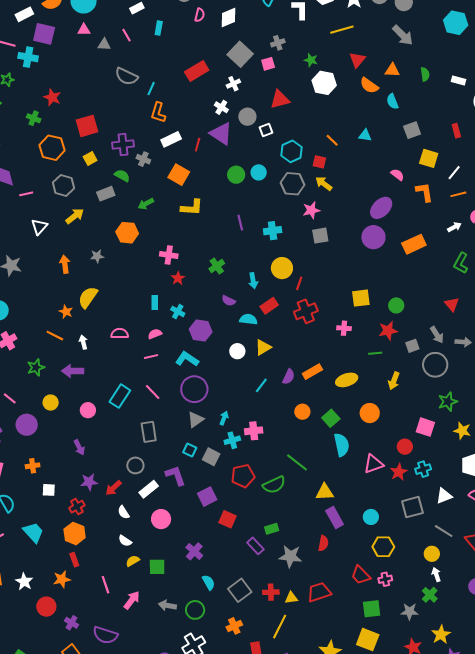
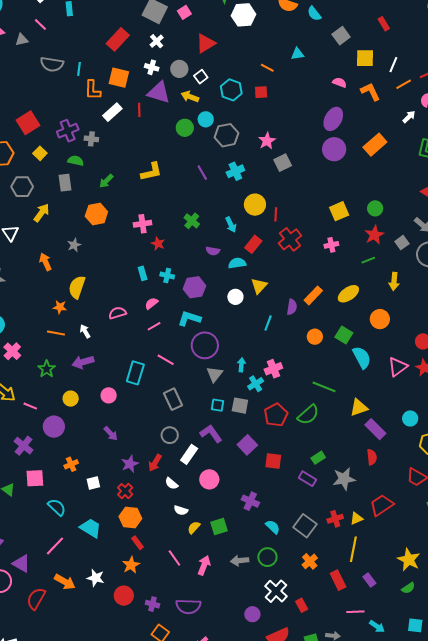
orange square: (179, 175) -> (119, 78), moved
gray hexagon: (292, 184) -> (227, 135), moved
yellow arrow: (324, 184) -> (190, 97), moved
gray rectangle: (106, 194) -> (65, 183), turned -60

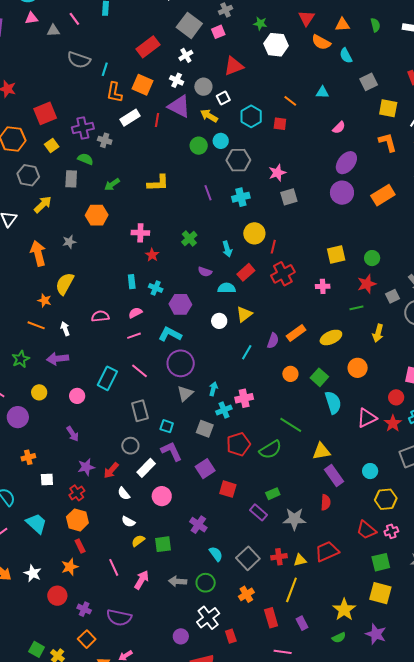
pink semicircle: (340, 82) -> (339, 128), moved, turned 104
orange arrow: (45, 262) -> (38, 253), size x1.4
cyan square: (218, 405) -> (167, 426), moved

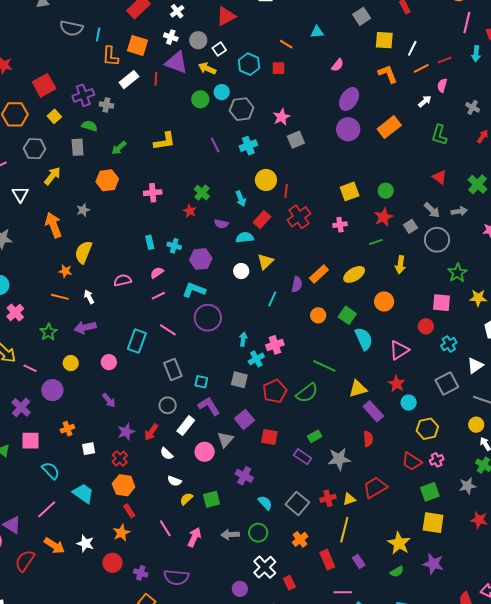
red star: (152, 255) -> (190, 211), moved
gray triangle: (185, 393) -> (225, 440), moved
red star: (393, 423) -> (397, 384), moved

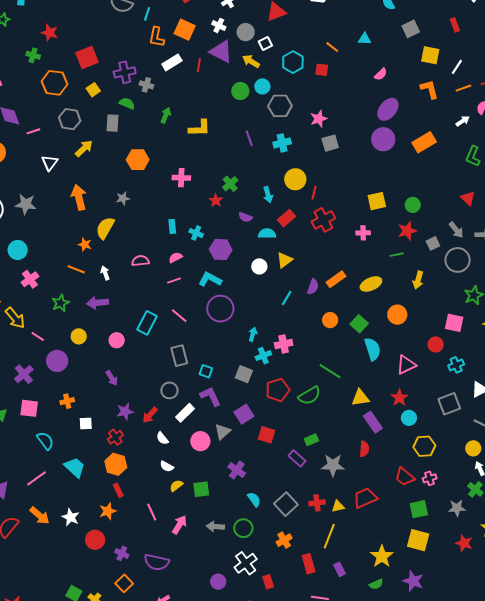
green arrow: (119, 148) -> (166, 115), moved, turned 147
gray star: (83, 210) -> (123, 198), moved

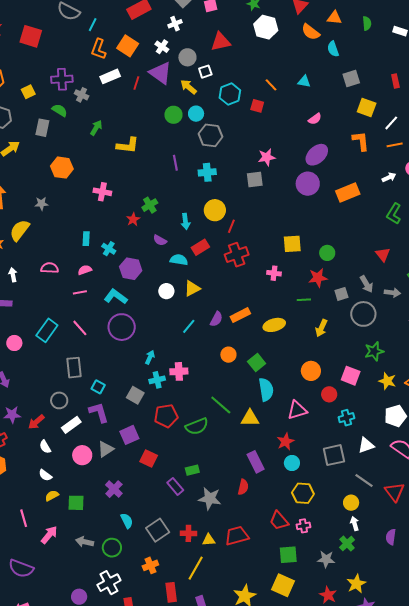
red square: (87, 58) -> (31, 36), moved, turned 30
pink star: (319, 119) -> (267, 157), moved
orange circle: (397, 315) -> (311, 371), moved
yellow triangle: (360, 398) -> (250, 418), moved

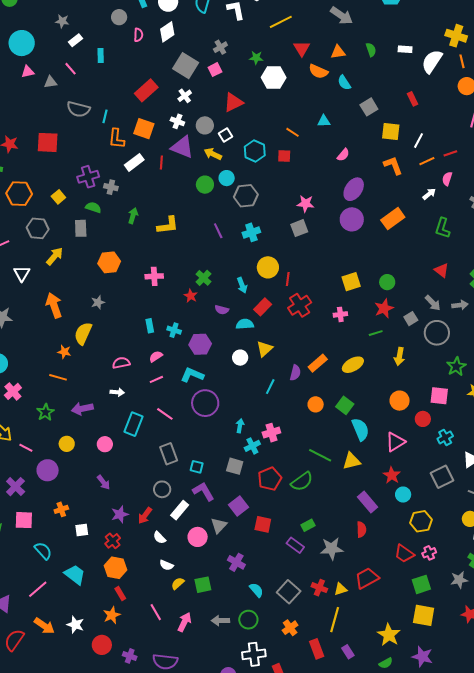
pink star: (267, 157) -> (306, 204), turned 30
white arrow: (13, 275) -> (117, 392), moved, turned 120
red cross: (188, 533) -> (319, 588), turned 35
white cross: (109, 583) -> (254, 654), turned 35

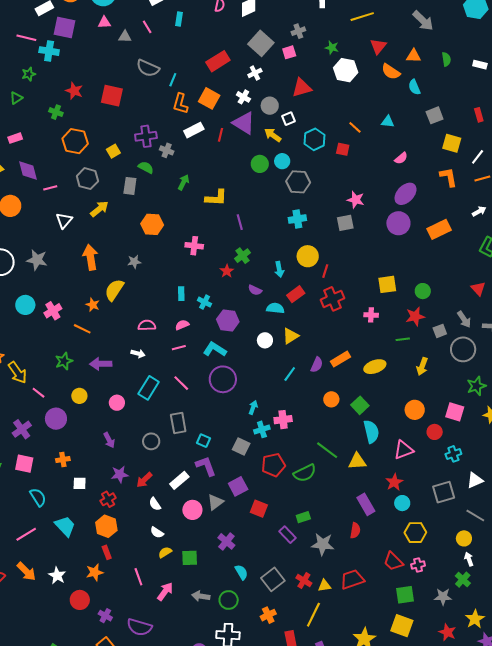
purple line: (218, 231) -> (240, 222), moved
pink cross: (13, 391) -> (53, 311), moved
gray circle: (162, 489) -> (151, 441), moved

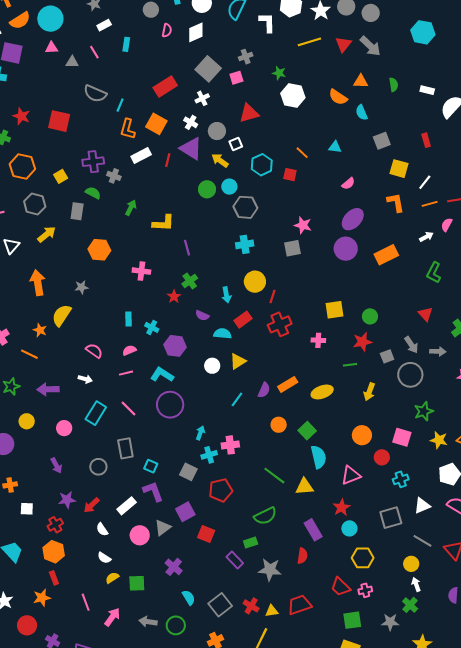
red triangle: (378, 46) -> (343, 44), moved
pink semicircle: (147, 325) -> (94, 351), turned 36
green semicircle: (305, 473) -> (265, 516), moved

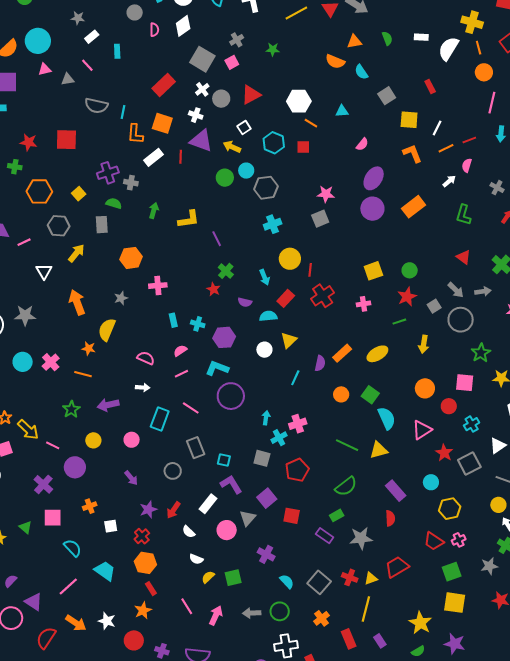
white hexagon: (293, 96) -> (299, 101), moved
gray circle: (217, 131) -> (221, 99), moved
pink cross: (141, 271) -> (158, 286), moved
red star: (342, 508) -> (444, 453), moved

